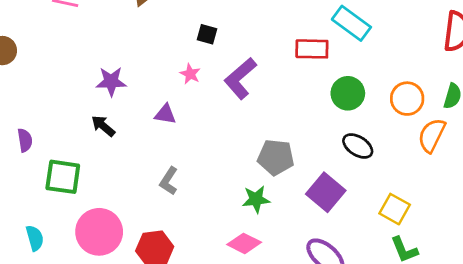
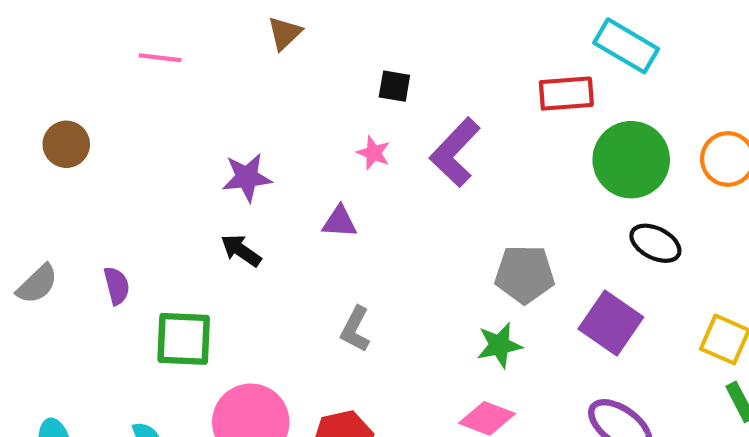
green circle: (348, 93) -> (631, 160), size x1.4

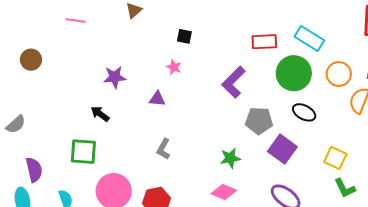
cyan rectangle: (626, 46) -> (309, 38), moved
purple L-shape: (455, 152) -> (234, 82), moved
black arrow: (241, 250) -> (100, 114), moved
gray pentagon: (525, 274) -> (259, 121), moved
purple semicircle: (117, 286) -> (34, 170), moved, size x1.4

